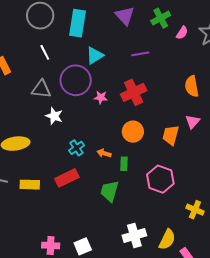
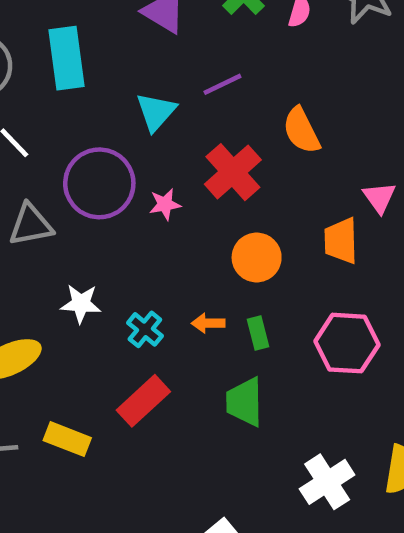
cyan triangle: (95, 55) -> (156, 112), moved
orange semicircle: (192, 86) -> (301, 130), moved
white star: (54, 116) -> (81, 304), moved
yellow rectangle: (30, 185) -> (67, 439), turned 36

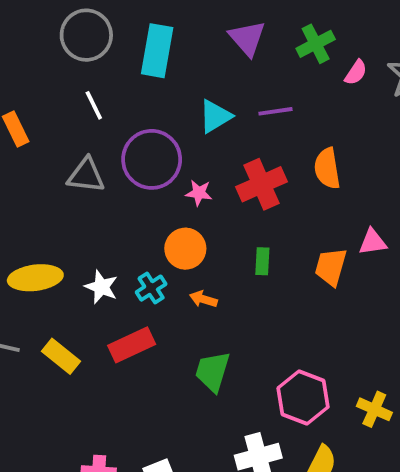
pink triangle: (379, 197) -> (373, 242), turned 40
orange circle: (257, 257) -> (185, 249), moved
white star: (81, 304) -> (101, 287), moved
green rectangle: (258, 333) -> (262, 261), moved
pink hexagon: (347, 343) -> (303, 398), moved

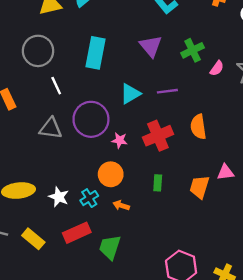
gray circle: (86, 35) -> (38, 51), moved
green trapezoid: (212, 371) -> (110, 247), moved

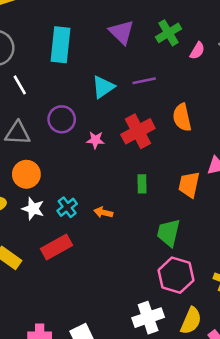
purple circle: (91, 119) -> (62, 119), size x0.7
orange circle: (111, 174) -> (26, 174), moved
green trapezoid: (110, 247) -> (169, 233), moved

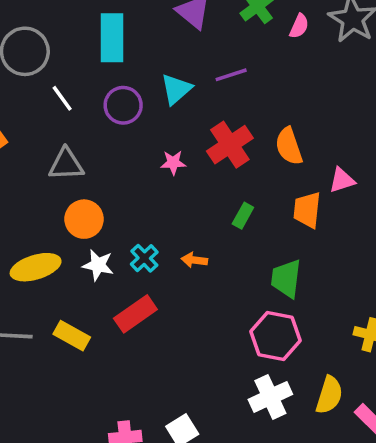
orange semicircle: (182, 117) -> (289, 146), moved
purple circle: (62, 119) -> (123, 105), moved
green rectangle: (142, 184) -> (243, 216), turned 36
pink hexagon: (176, 275) -> (276, 336), moved

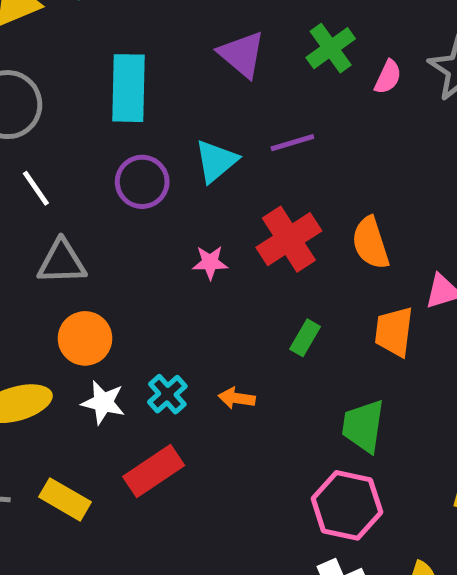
white line: (62, 98) -> (36, 188), moved

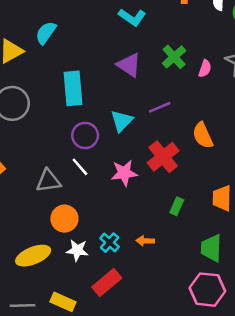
white line: (36, 188) -> (80, 167), moved
orange semicircle: (371, 243) -> (203, 135), moved
pink star: (210, 262) -> (124, 173), size x1.5

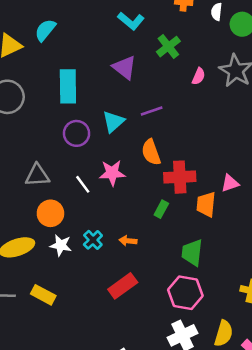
green cross: (174, 57) -> (168, 47), moved
orange semicircle: (203, 135) -> (151, 152), moved
red cross: (163, 157) -> (180, 177), moved, turned 32
white line: (80, 167) -> (83, 184), moved
red rectangle: (107, 283) -> (123, 286), moved

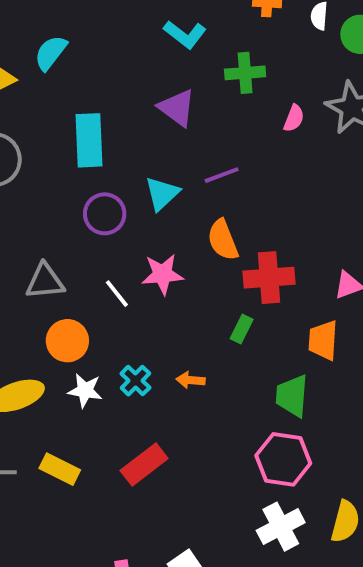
green cross: (168, 47) -> (245, 73), turned 35
orange trapezoid: (206, 204) -> (323, 340), moved
red rectangle: (123, 286) -> (144, 464), moved

